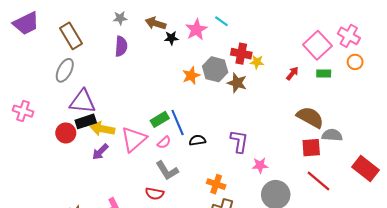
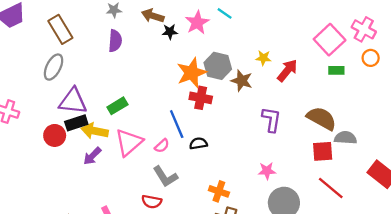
red cross: (241, 54) -> (201, 98), moved
red arrow: (292, 73) -> (287, 70), moved, size x1.5
orange star: (191, 76) -> (192, 73), size x1.5
green rectangle: (160, 119) -> (117, 106), moved
purple L-shape: (239, 141) -> (271, 120), moved

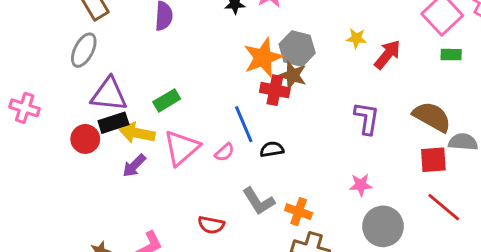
brown star: (242, 81) -> (293, 75), moved
gray L-shape: (165, 177) -> (259, 201), moved

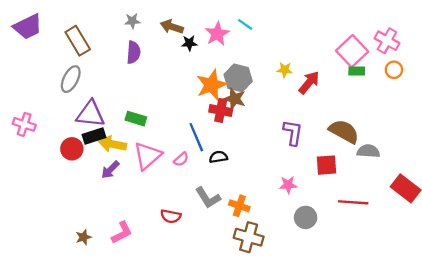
green rectangle: (451, 55) -> (357, 71), moved
green rectangle: (167, 100) -> (136, 119), turned 48
red square: (433, 160) -> (327, 165), moved
red line: (444, 207) -> (353, 202), turned -36
gray circle: (383, 226) -> (306, 217), size x0.7

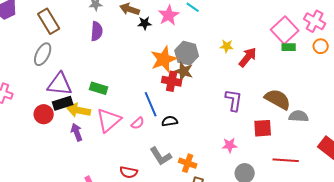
purple arrow: (110, 170) -> (77, 132), turned 114

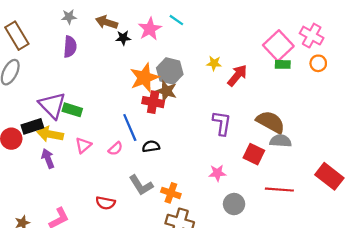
purple triangle: (60, 84) -> (52, 105), moved, turned 40
gray semicircle: (299, 116) -> (281, 141), moved
pink triangle: (109, 120) -> (83, 145), size x0.6
red square: (263, 128) -> (254, 154), turned 30

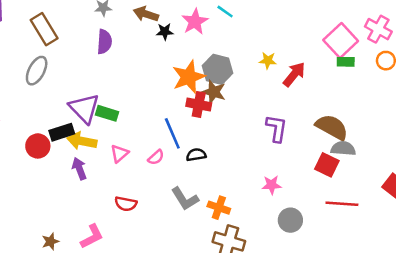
red square: (254, 154) -> (327, 165), moved
red semicircle: (105, 203) -> (126, 204), moved

